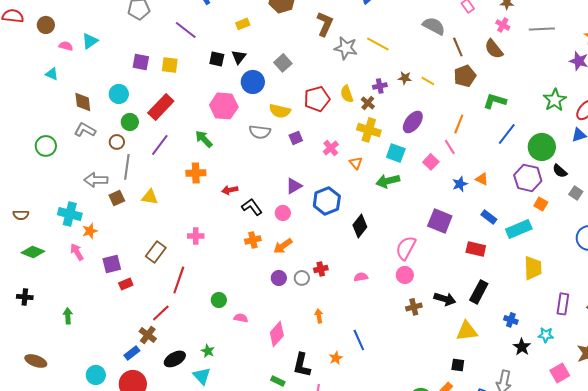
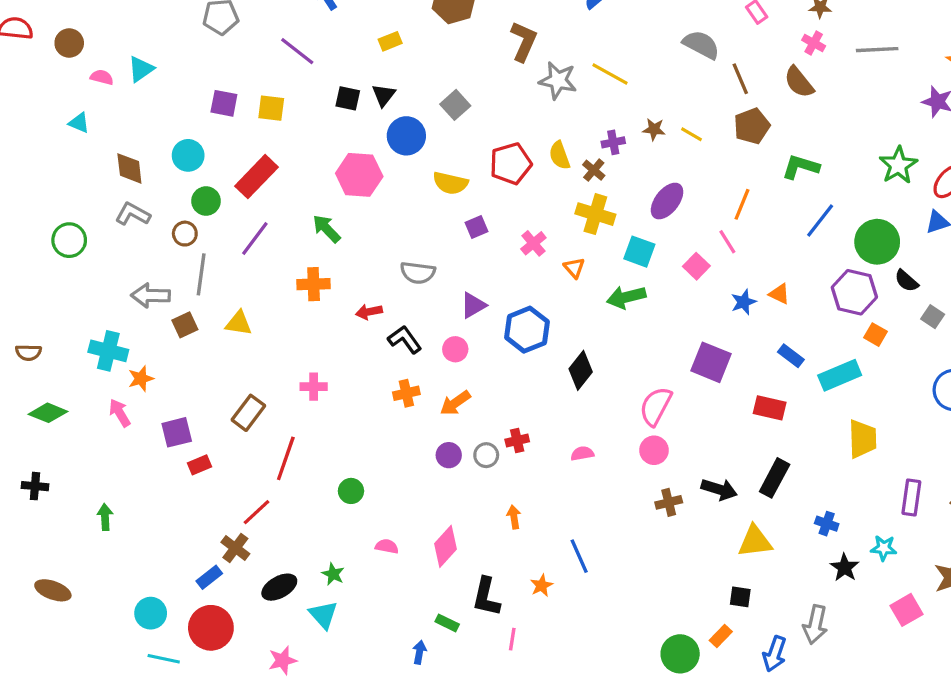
gray semicircle: (260, 132) -> (418, 273), moved
pink semicircle: (241, 318) -> (387, 546), moved

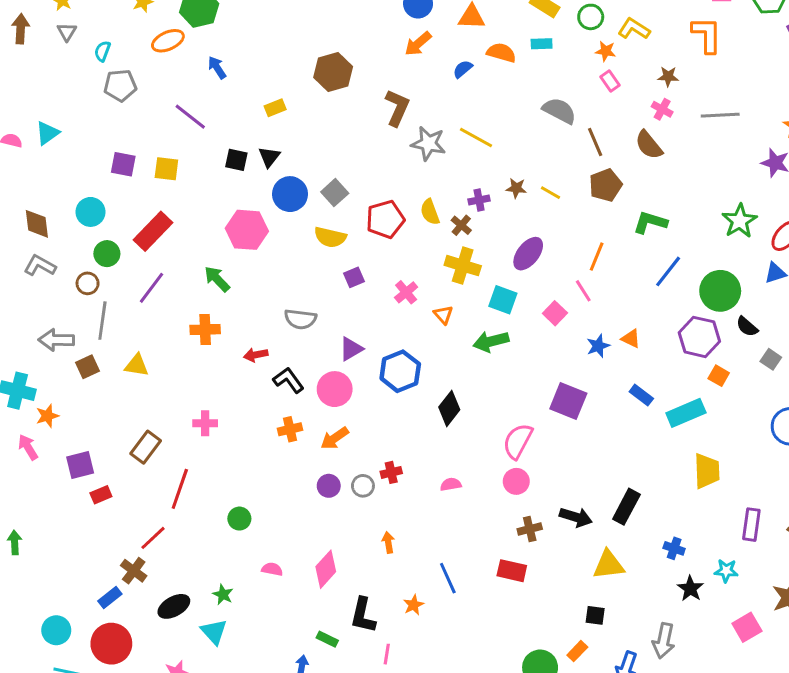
gray square: (455, 105) -> (335, 193), moved
pink circle: (455, 349) -> (335, 389), size x1.5
red rectangle: (770, 408) -> (512, 571), moved

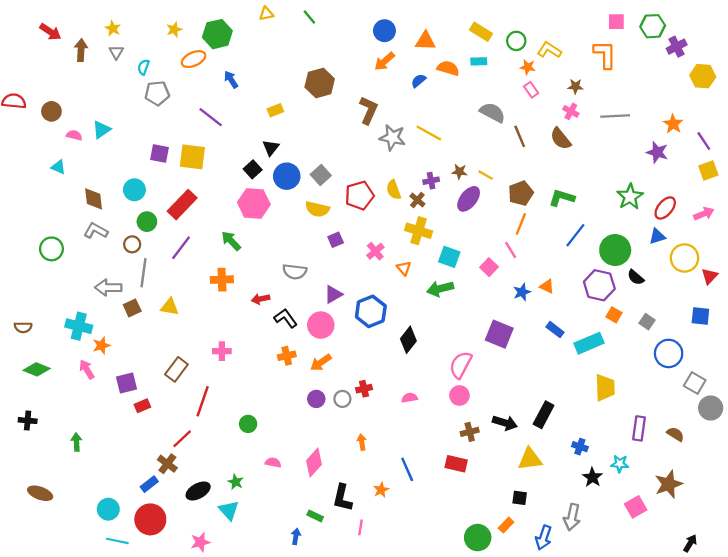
black square: (236, 160) -> (253, 169), moved, turned 36
yellow square: (166, 169) -> (192, 157), size x1.4
brown pentagon: (606, 185) -> (521, 193), moved
purple ellipse: (528, 254) -> (469, 199), moved
gray square: (771, 359) -> (647, 322), moved

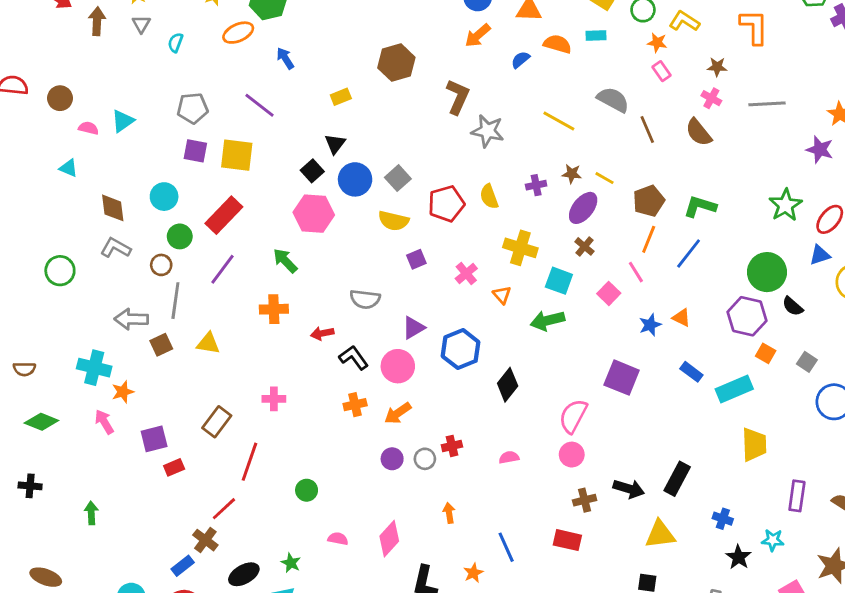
gray pentagon: (157, 93) -> (193, 108), moved
yellow line: (429, 133) -> (559, 121), moved
brown cross: (417, 200) -> (585, 246), moved
blue line: (575, 235) -> (689, 254), moved

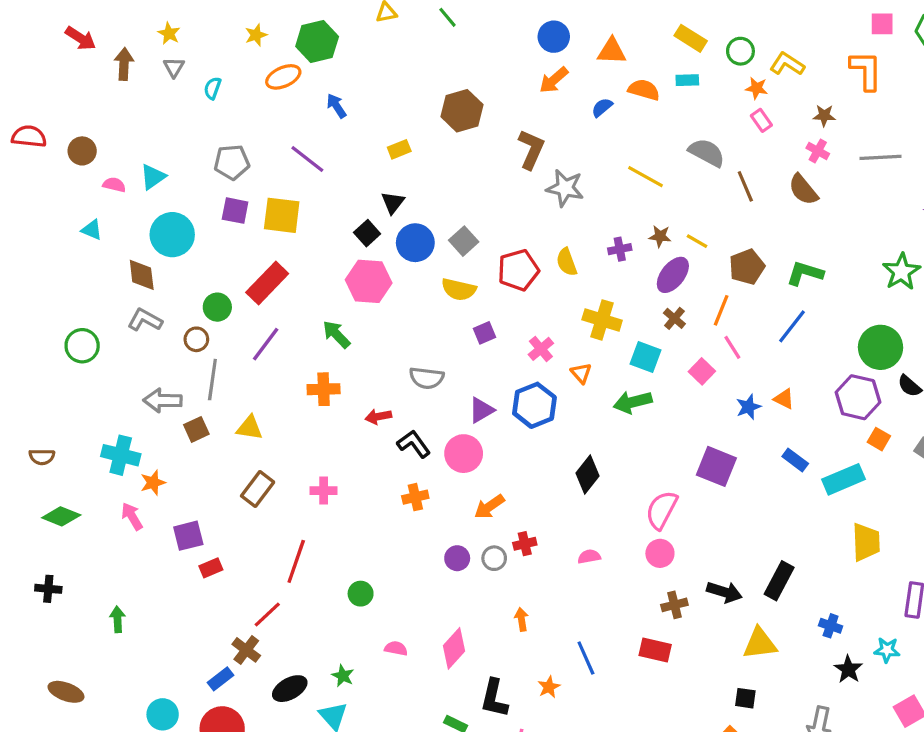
cyan circle: (164, 197) -> (172, 235), moved, size x1.4
orange line: (649, 239) -> (721, 310), moved
blue hexagon: (461, 349) -> (534, 405), moved
orange arrow: (398, 413) -> (489, 507), moved
brown rectangle: (217, 422) -> (258, 489), moved

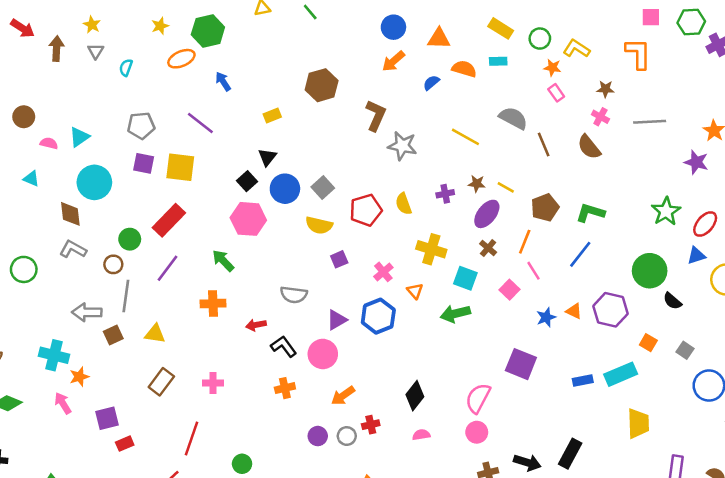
purple hexagon: (858, 397) -> (611, 310), moved
blue rectangle: (795, 460) -> (583, 380), moved, turned -48
black diamond: (588, 474) -> (415, 396), moved

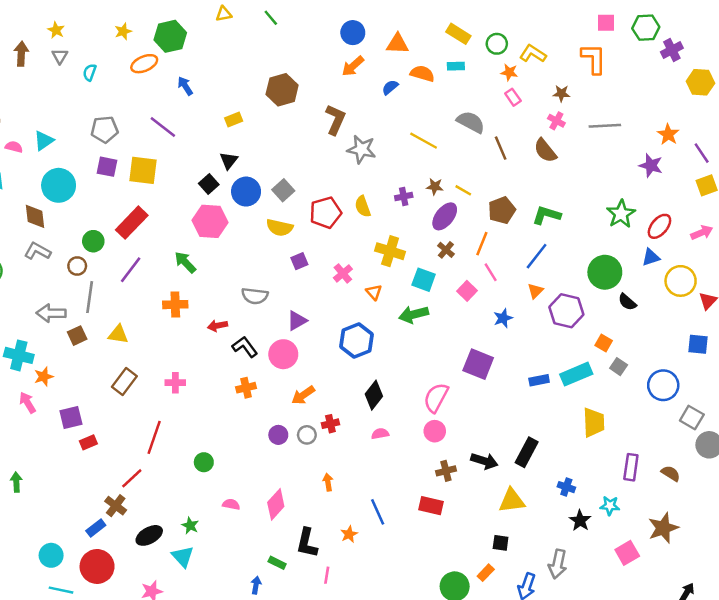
orange triangle: (574, 311) -> (535, 291), moved, turned 49
blue hexagon: (378, 316) -> (357, 341), moved
gray square: (685, 350) -> (619, 367), moved

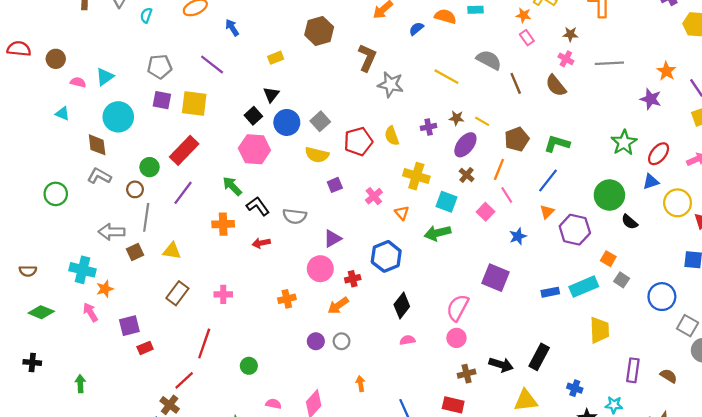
black L-shape: (245, 347) -> (258, 206), moved
red cross: (330, 424) -> (353, 279), moved

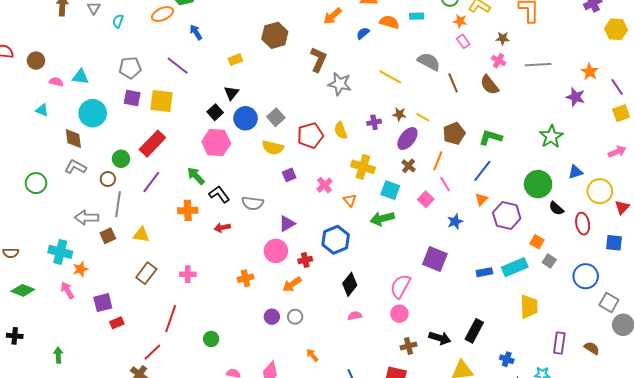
cyan triangle: (105, 77) -> (81, 77), turned 42
red ellipse: (659, 154) -> (583, 224), moved, turned -50
orange arrow: (360, 384) -> (312, 355), turned -32

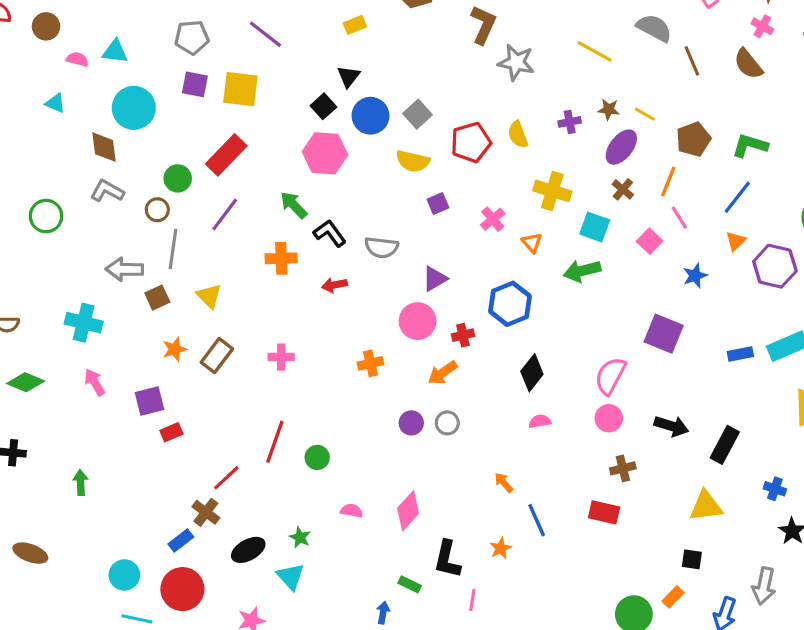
yellow triangle: (141, 235) -> (209, 296), turned 36
orange star: (81, 269) -> (175, 349), moved
red line: (171, 319) -> (275, 442), moved
black arrow: (440, 338) -> (671, 426), moved
orange arrow: (312, 355) -> (504, 483), moved

